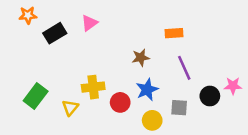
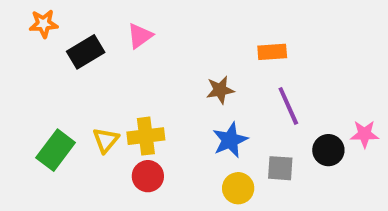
red circle: (120, 102) -> (148, 176), moved
yellow triangle: (70, 108) -> (106, 140), moved

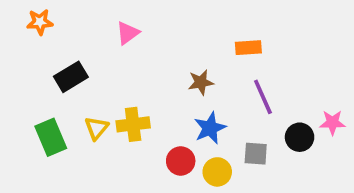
black rectangle: (86, 52) -> (71, 77), moved
green rectangle: (56, 150) -> (51, 137), turned -60
red circle: (148, 176) -> (181, 161), moved

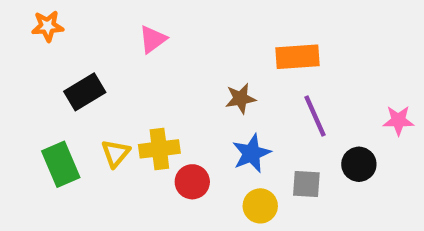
orange rectangle: (248, 48) -> (298, 57), size x1.4
pink star: (332, 123) -> (398, 120), moved
red circle: (181, 161) -> (192, 182), moved

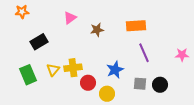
brown star: (241, 98) -> (97, 30), moved
black circle: (359, 164) -> (160, 85), moved
yellow circle: (260, 206) -> (107, 94), moved

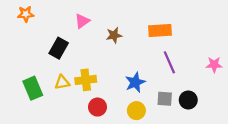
black rectangle: (39, 42) -> (59, 48), moved, turned -30
yellow triangle: (53, 70) -> (62, 82), turned 40
red circle: (88, 83) -> (98, 107), moved
yellow circle: (107, 94) -> (136, 111), moved

